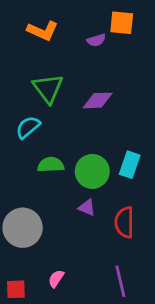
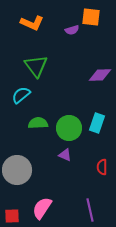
purple diamond: (98, 100) -> (100, 75), moved
red semicircle: (124, 222) -> (102, 167), moved, size x0.7
pink semicircle: (56, 279) -> (42, 208), size x1.6

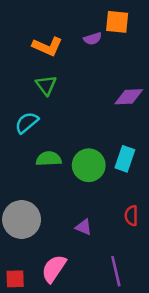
orange L-shape: (32, 23) -> (47, 46), moved
green triangle: (36, 66) -> (46, 85), size x0.7
purple triangle: (65, 155) -> (84, 227), moved

